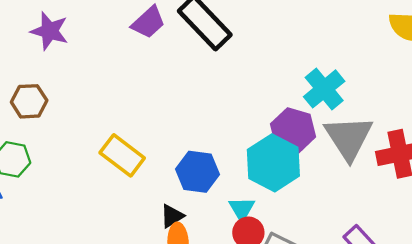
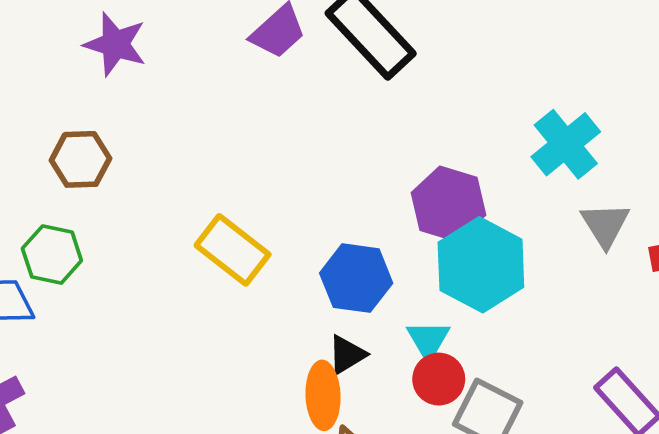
purple hexagon: (293, 130) -> (449, 204), moved
gray triangle: (349, 138) -> (605, 225), size x0.6
black triangle: (172, 216) -> (347, 355), moved

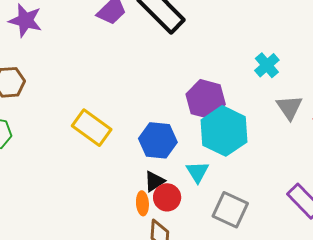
cyan cross: (566, 144) -> (267, 65), size x0.7
red circle: (439, 379) -> (167, 197), moved
orange ellipse: (323, 395) -> (142, 203), size x0.7

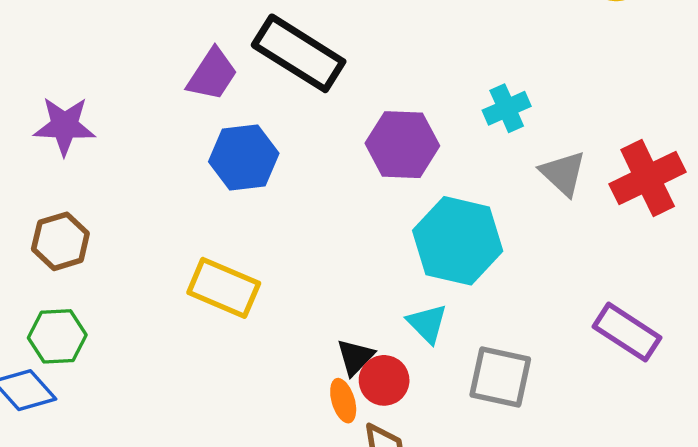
cyan cross: (267, 65) -> (507, 108), turned 30
purple hexagon: (206, 99) -> (402, 145), moved
blue hexagon: (158, 140) -> (244, 158), moved

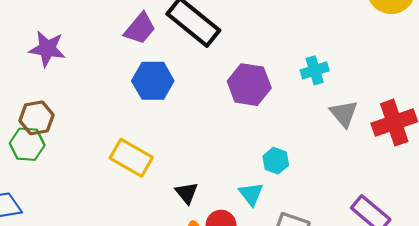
cyan hexagon: (458, 241) -> (276, 161), moved, size x0.5
green hexagon: (57, 336) -> (27, 144), moved
black triangle: (355, 357) -> (187, 193), moved, turned -30

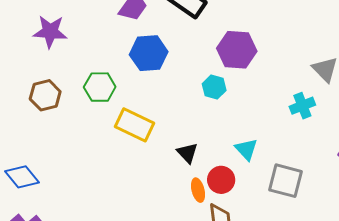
cyan cross: (315, 70) -> (302, 106), moved
green hexagon: (27, 144) -> (100, 87), moved
cyan hexagon: (276, 161) -> (214, 87), moved

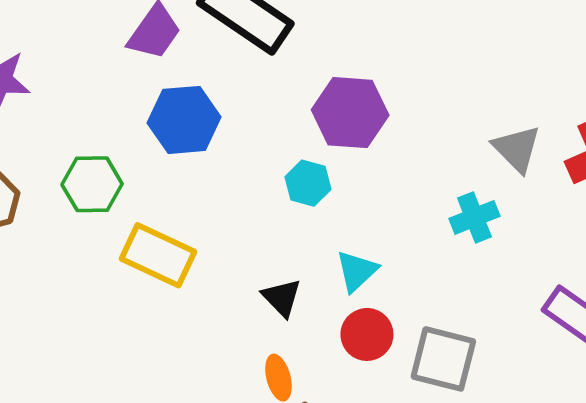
cyan triangle: (246, 149) -> (357, 271), moved, turned 30
black triangle: (187, 153) -> (282, 298), moved
red circle: (221, 180) -> (367, 334), moved

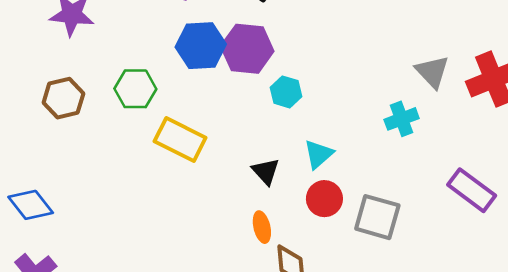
purple hexagon: (350, 113) -> (247, 49), moved

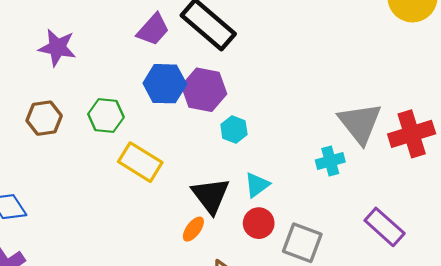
gray triangle: (432, 72) -> (360, 123), size x1.5
black triangle: (266, 171) -> (211, 196), size x1.6
orange ellipse: (262, 227) -> (193, 229), moved, turned 45

